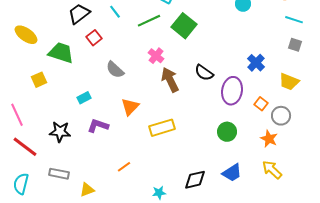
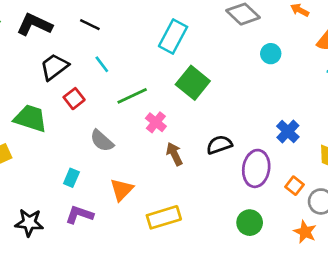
green line: (149, 21) -> (132, 96), moved
black semicircle: (204, 73) -> (219, 145), turned 126
brown arrow: (170, 80) -> (174, 154), size x0.7
cyan rectangle: (84, 98) -> (71, 178), moved, turned -40

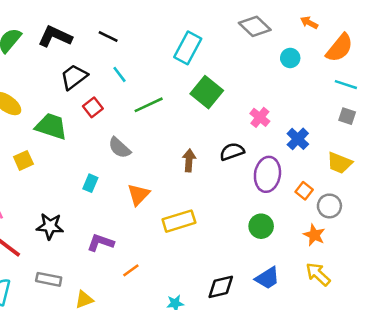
cyan circle: (271, 54) -> (290, 58), moved
pink cross: (156, 122) -> (260, 117), moved
brown arrow: (174, 154) -> (189, 160), turned 30
purple L-shape: (79, 215) -> (101, 243), moved

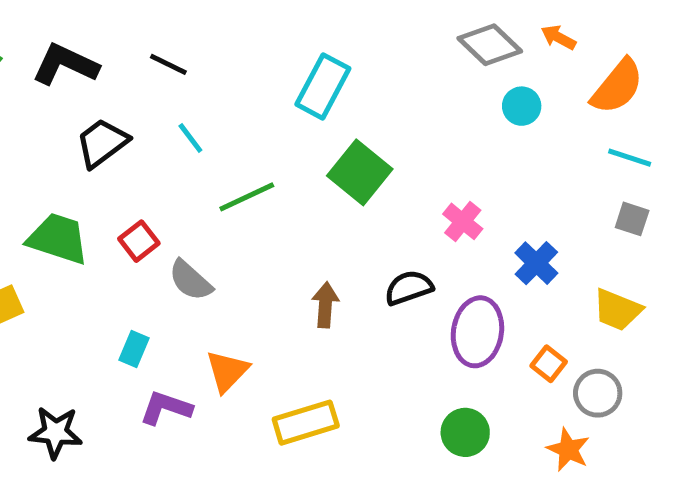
gray diamond: (255, 26) -> (490, 45), moved
red square: (93, 107) -> (139, 241), moved
purple L-shape: (101, 243) -> (166, 408), moved

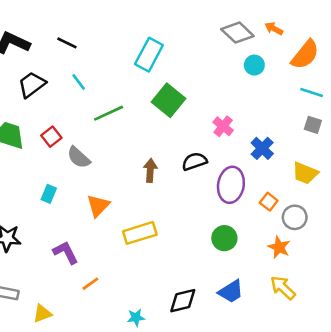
purple L-shape: (166, 408) -> (66, 252), moved, turned 44

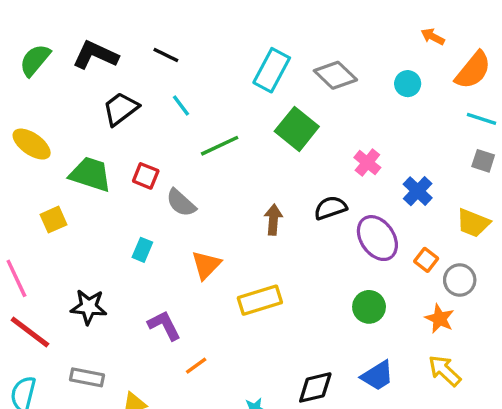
gray diamond: (237, 33) -> (335, 75), moved
red square: (51, 137) -> (146, 176), turned -30
purple ellipse: (231, 185) -> (377, 238), turned -44

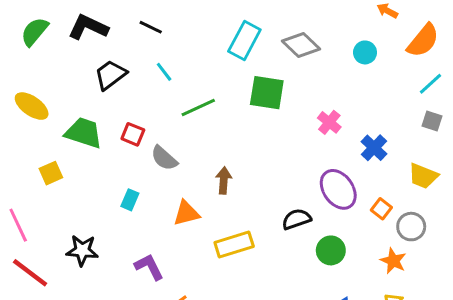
cyan line: (481, 119) -> (431, 84), turned -60
green square: (297, 129) -> (267, 93), turned -30
black semicircle: (330, 208) -> (297, 219), moved
brown arrow: (273, 220) -> (224, 180), moved
orange triangle: (206, 265) -> (186, 213), turned 32

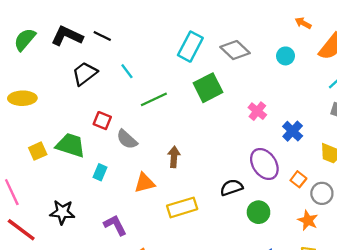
black line: (151, 27) -> (102, 36), moved
green square: (267, 93) -> (208, 88), turned -36
yellow ellipse: (32, 106) -> (22, 98), turned -36
green trapezoid: (84, 133) -> (71, 145), moved

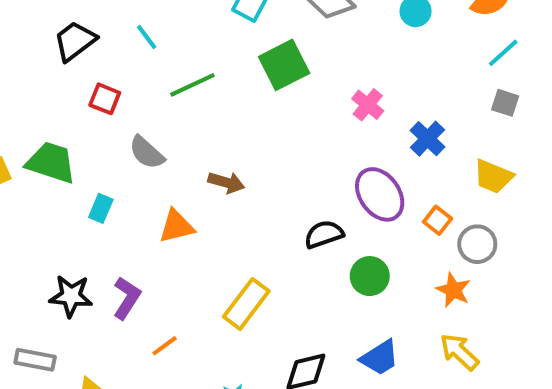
red square: (102, 121) -> (105, 99), moved
brown arrow: (174, 157) -> (226, 182), turned 102
yellow rectangle: (182, 207) -> (246, 304), moved, turned -36
black star: (62, 212) -> (71, 296), moved
purple L-shape: (115, 225) -> (127, 298), turned 60

